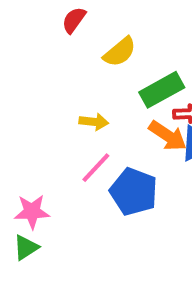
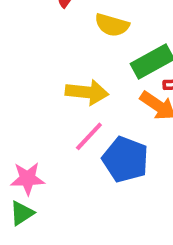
yellow semicircle: (120, 52) -> (112, 25), turned 56
yellow arrow: (94, 122) -> (87, 92), size x1.5

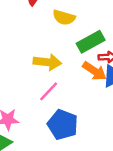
blue pentagon: (125, 159) -> (63, 125), moved

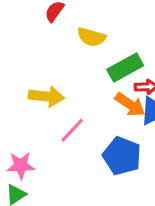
yellow arrow: (47, 62) -> (46, 96), moved
blue pentagon: (63, 125) -> (122, 156), moved

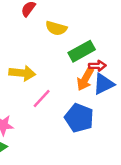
orange arrow: (130, 104) -> (85, 79), turned 85

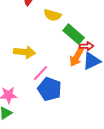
green rectangle: (82, 51) -> (74, 34), turned 70
blue pentagon: (79, 118) -> (50, 89), moved

